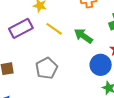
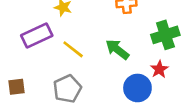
yellow line: (54, 29) -> (73, 49), moved

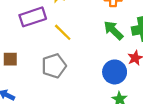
green arrow: (117, 49) -> (113, 30), moved

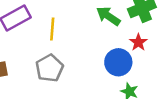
yellow line: (63, 32) -> (52, 29), turned 60

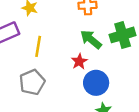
red star: (138, 42) -> (79, 61), moved

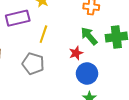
gray pentagon: (32, 82) -> (33, 64), turned 30

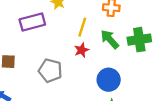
yellow line: (43, 34) -> (82, 27), moved
red star: (76, 53) -> (81, 50), moved

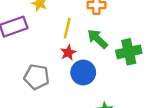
green cross: (139, 40) -> (129, 52), moved
blue circle: (109, 80) -> (83, 72), moved

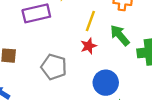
blue circle: (83, 72) -> (106, 83), moved

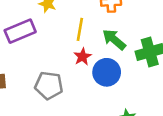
blue circle: (106, 83) -> (107, 72), moved

